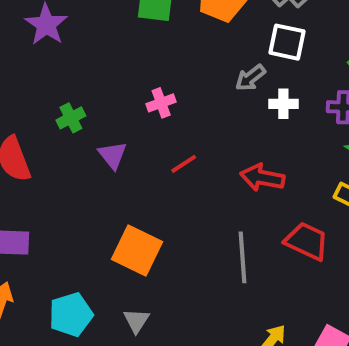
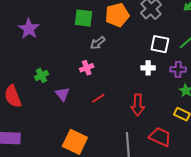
white square: (287, 42) -> (160, 44), moved
gray arrow: (250, 78) -> (98, 43), moved
red arrow: (262, 178) -> (138, 105), turned -100

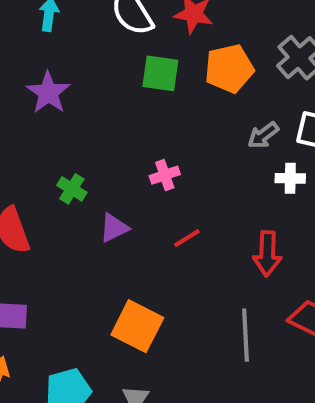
gray arrow: (98, 43) -> (263, 135), moved
green cross: (41, 76) -> (72, 189), turned -32
purple triangle: (62, 94) -> (114, 228), turned 42

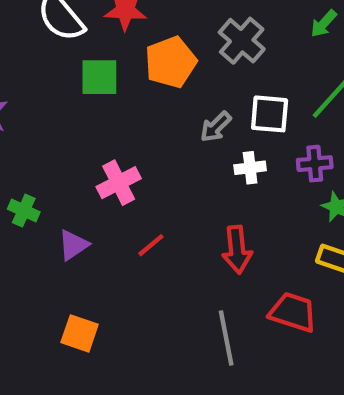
pink cross: (165, 175) -> (119, 183), size x1.4
orange square: (137, 326) -> (80, 333), moved, size x0.7

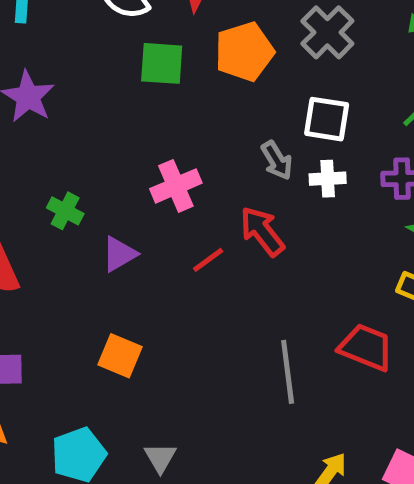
white square: (270, 114) -> (327, 119), moved
gray arrow: (216, 127) -> (277, 160), moved, turned -80
red arrow: (237, 250) -> (262, 231), moved, turned 144

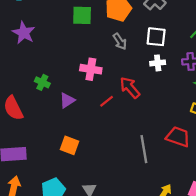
gray arrow: (277, 160) -> (120, 41), moved
pink cross: (176, 186) -> (91, 69), turned 35

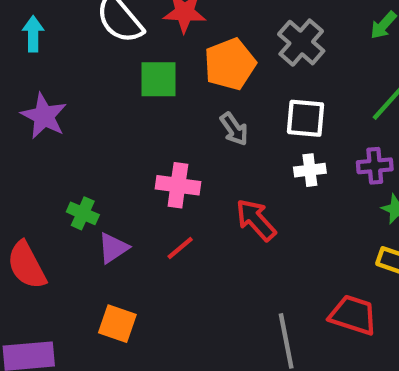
purple triangle: (67, 100) -> (113, 248), moved
red line: (107, 101) -> (180, 248), moved
orange square: (69, 145) -> (117, 324), moved

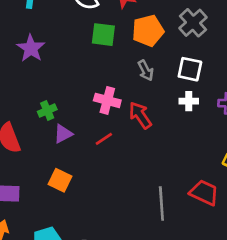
green cross: (83, 213) -> (47, 110), turned 36
red arrow: (256, 220) -> (140, 115), moved

